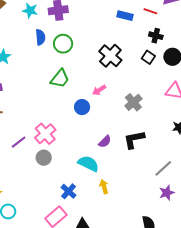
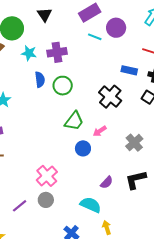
blue rectangle: (125, 16) -> (129, 70), moved
green trapezoid: (60, 79) -> (74, 121), moved
purple line: (19, 142) -> (20, 206), moved

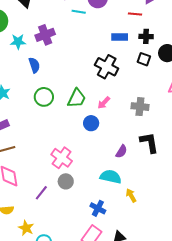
green circle: (63, 86) -> (44, 97), moved
gray cross: (134, 143) -> (140, 107), turned -30
black L-shape: (136, 180) -> (149, 142), turned 105

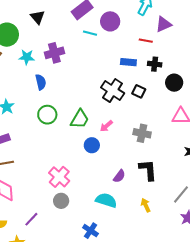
black square: (144, 59) -> (139, 91), moved
purple line: (41, 193) -> (31, 219), moved
yellow arrow: (131, 195) -> (146, 205), moved

